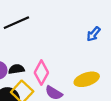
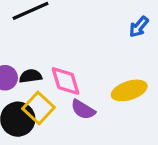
pink diamond: (41, 73) -> (66, 81), turned -45

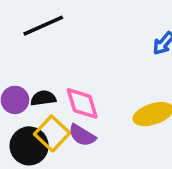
purple semicircle: (83, 110) -> (82, 135), moved

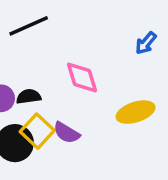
pink diamond: (82, 103) -> (82, 78), moved

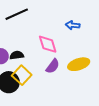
blue arrow: (146, 43) -> (73, 25), moved, turned 56
purple semicircle: (67, 133) -> (53, 66), moved, turned -84

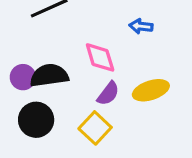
black semicircle: (17, 55) -> (49, 75), size x1.6
yellow square: (22, 75) -> (95, 128), moved

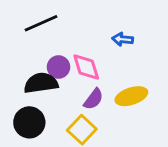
purple circle: (23, 77) -> (58, 67), moved

